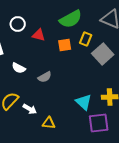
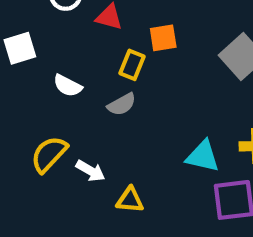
yellow rectangle: (86, 39) -> (132, 65), moved
cyan triangle: (84, 102) -> (203, 156), turned -30

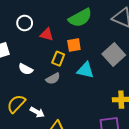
cyan triangle: (203, 156) -> (85, 70), moved

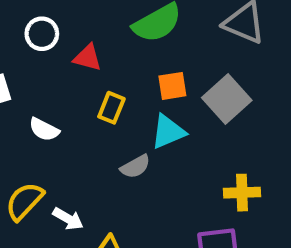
orange square: (74, 45) -> (172, 86), moved
cyan triangle: (85, 70) -> (168, 132), turned -36
gray semicircle: (53, 79) -> (135, 166), moved

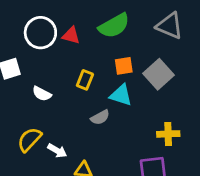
white circle: (42, 34) -> (40, 33), size x1.5
red triangle: (88, 58) -> (71, 35), moved
cyan triangle: (168, 132) -> (121, 95), turned 40

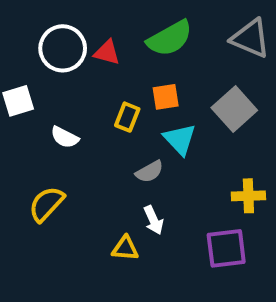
orange square: (124, 66) -> (166, 97), moved
cyan triangle: (121, 95) -> (180, 139), turned 30
white arrow: (57, 151) -> (154, 220), moved, turned 36

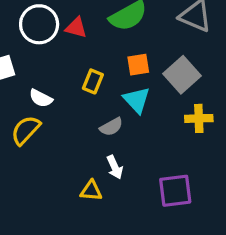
orange square: (166, 97) -> (138, 65), moved
yellow cross: (248, 196) -> (199, 118), moved
yellow semicircle: (46, 204) -> (26, 130), moved

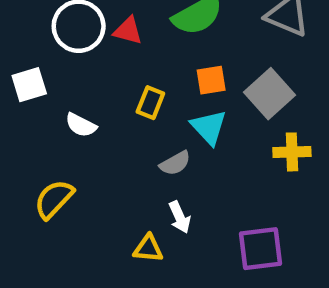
yellow semicircle: (26, 130) -> (54, 199), moved

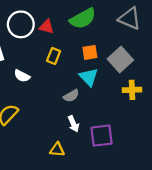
yellow rectangle: (150, 103) -> (54, 56), moved
yellow triangle: (148, 249) -> (57, 150), moved
purple square: (260, 249) -> (102, 136), moved

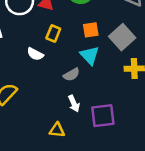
white semicircle: (22, 76) -> (35, 54), moved

